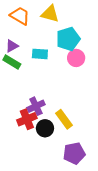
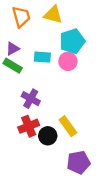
orange trapezoid: (20, 16) -> (21, 17), turned 45
pink circle: (76, 58) -> (68, 61), moved
purple cross: (36, 106) -> (31, 99), moved, turned -36

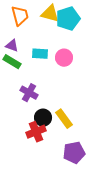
cyan pentagon: (72, 41) -> (68, 19), moved
purple triangle: (13, 49) -> (12, 46), turned 48
red cross: (29, 126) -> (36, 132), moved
black circle: (48, 136) -> (43, 118), moved

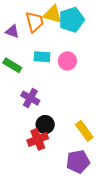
orange trapezoid: (20, 16) -> (35, 22), moved
purple triangle: (12, 46) -> (12, 31), moved
yellow rectangle: (64, 119) -> (84, 131), moved

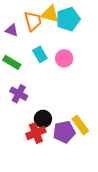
cyan rectangle: (42, 57) -> (40, 54), turned 56
purple cross: (30, 98) -> (19, 94), moved
purple pentagon: (78, 162) -> (64, 132), moved

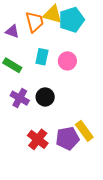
cyan rectangle: (40, 54) -> (42, 57), turned 42
black circle: (43, 119) -> (45, 97), moved
red cross: (36, 133) -> (38, 139), turned -30

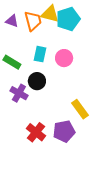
purple triangle: (12, 31) -> (12, 21), moved
black circle: (45, 97) -> (37, 81), moved
yellow rectangle: (84, 131) -> (80, 109), moved

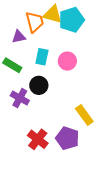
purple triangle: (12, 21) -> (19, 37), moved, turned -32
purple pentagon: (64, 131) -> (67, 138), turned 30

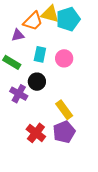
orange trapezoid: (35, 22) -> (33, 21), turned 60
yellow rectangle: (84, 115) -> (64, 110), moved
purple pentagon: (67, 138) -> (64, 132), turned 30

